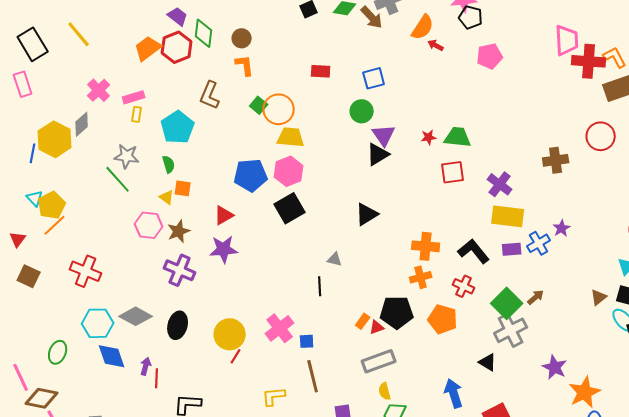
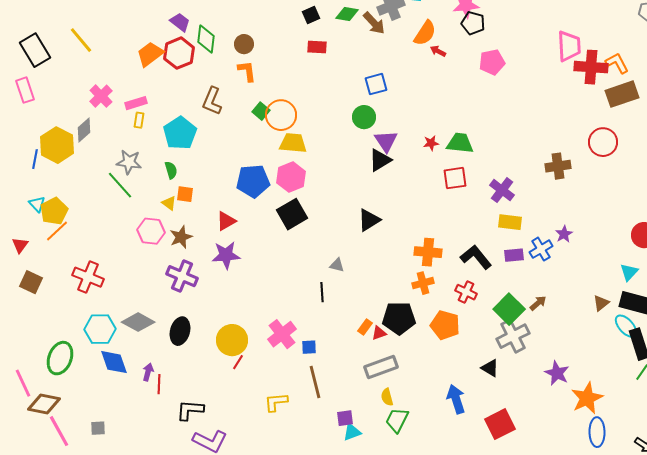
red rectangle: (321, 71) -> (317, 47), moved
yellow rectangle: (508, 216) -> (510, 222), size x0.7
green ellipse: (58, 352) -> (60, 358), size x1.4

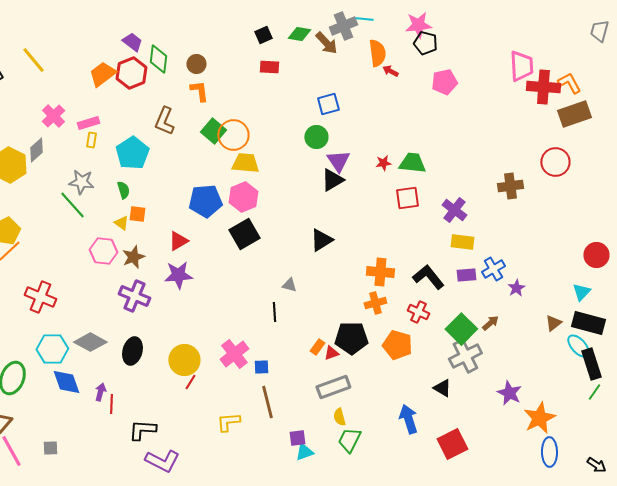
orange semicircle: (425, 33) -> (377, 53), turned -40
green square: (261, 111) -> (213, 131), size x1.4
purple star: (564, 234) -> (516, 288), moved

